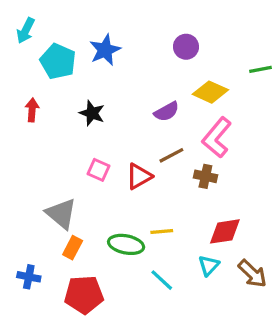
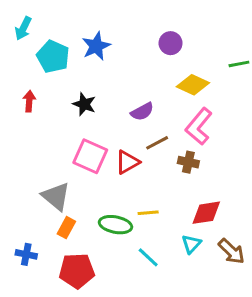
purple semicircle: (167, 112) -> (142, 112), moved
pink square: (98, 170) -> (90, 156), size x1.6

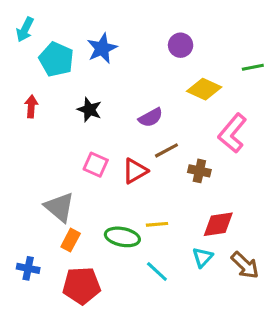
pink L-shape: (199, 126) -> (232, 133), moved
pink square: (90, 156) -> (96, 165), size x0.7

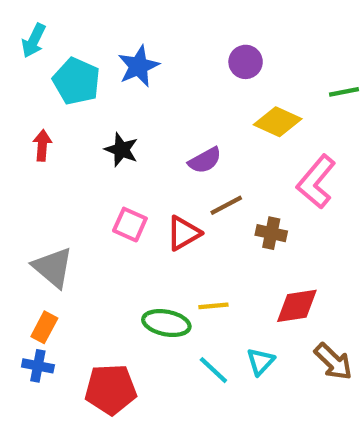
gray triangle: (60, 207) -> (53, 267), moved
orange rectangle: (71, 240) -> (44, 327), moved
cyan triangle: (203, 257) -> (261, 362), moved

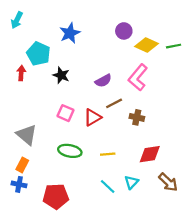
cyan pentagon: (76, 81) -> (38, 54), moved
yellow diamond: (278, 122) -> (147, 45), moved
pink L-shape: (316, 182) -> (138, 77), moved
green ellipse: (166, 323) -> (70, 151), moved

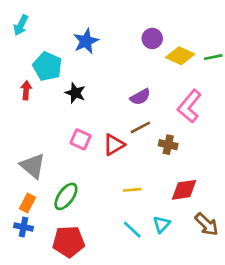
pink L-shape: (138, 77) -> (189, 106), moved
purple semicircle: (103, 81) -> (140, 97), moved
green ellipse: (70, 151) -> (66, 196), moved, turned -65

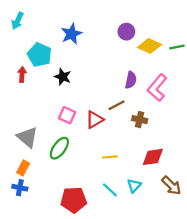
purple semicircle: (140, 97) -> (131, 80), moved, turned -49
green ellipse: (66, 196) -> (59, 148), moved
red pentagon: (69, 242) -> (74, 200), moved

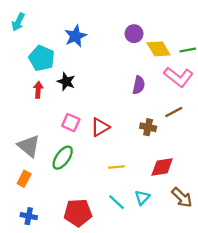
yellow diamond: (149, 46) -> (159, 49), turned 35
red arrow: (22, 75) -> (38, 90), moved
pink L-shape: (157, 88) -> (178, 77), moved, turned -92
brown line: (117, 105) -> (174, 112), moved
blue cross: (20, 188) -> (29, 216), moved

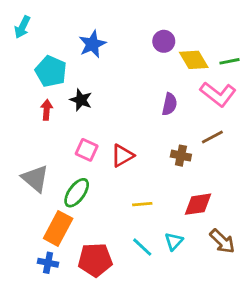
orange rectangle: (24, 179) -> (58, 228), moved, size x1.6
blue cross: (29, 216) -> (48, 263), moved

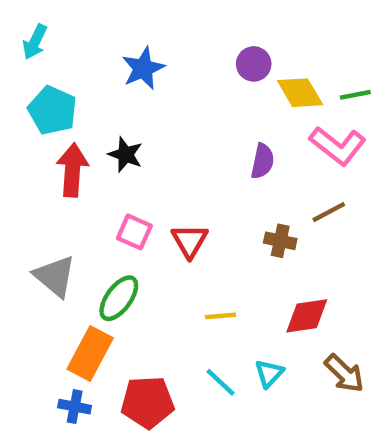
cyan pentagon: (51, 71) -> (52, 110), moved
red arrow: (47, 110) -> (72, 170), size x1.6
red triangle: (122, 156) -> (190, 241), turned -30

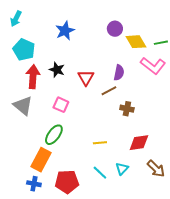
brown line: (329, 212) -> (109, 91), moved
red triangle: (190, 241) -> (86, 78), moved
gray triangle: (55, 276) -> (23, 106), moved

